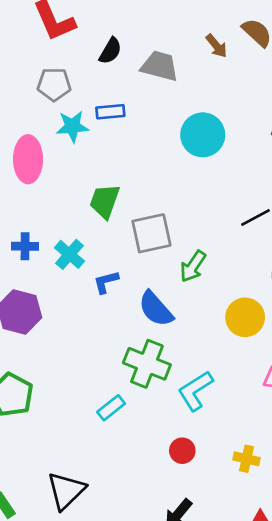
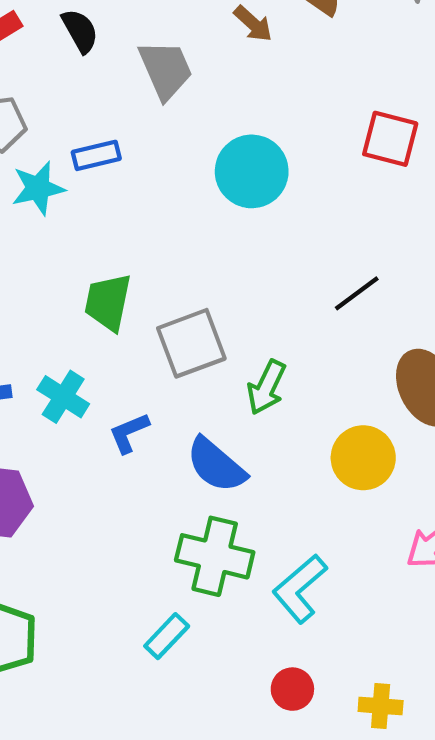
black semicircle: (110, 51) -> (80, 31), moved, turned -52
gray trapezoid: (160, 66) -> (166, 70), turned 60
yellow cross: (247, 459) -> (381, 706), moved

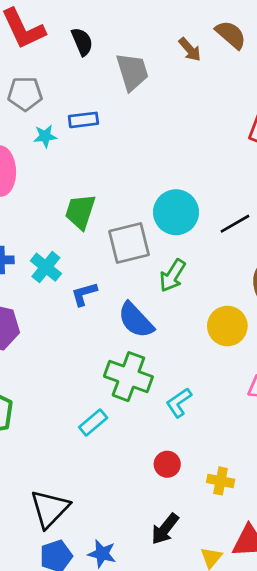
cyan circle: (252, 171) -> (176, 212), moved
cyan star: (38, 188) -> (45, 136), size x0.7
cyan L-shape: (300, 589) -> (179, 403), size x0.7

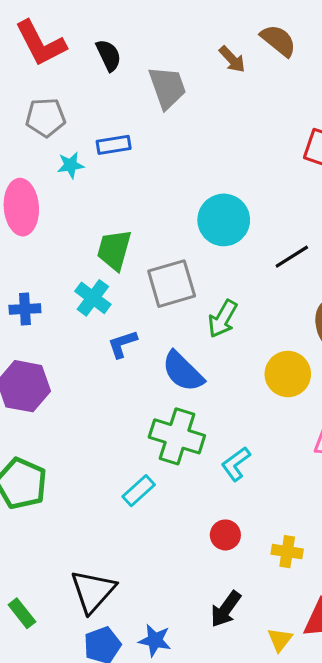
cyan circle: (176, 212) -> (224, 220), moved
cyan cross: (46, 267) -> (93, 298), moved

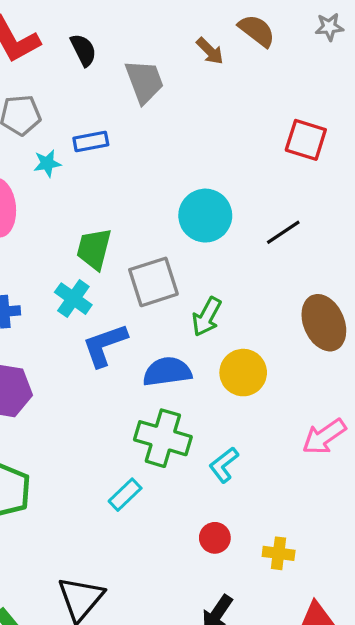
black line: (292, 257) -> (283, 232), moved
blue L-shape: (122, 344) -> (105, 345), size x1.5
blue semicircle: (183, 371) -> (167, 372), turned 129
yellow circle: (288, 374) -> (243, 373), moved

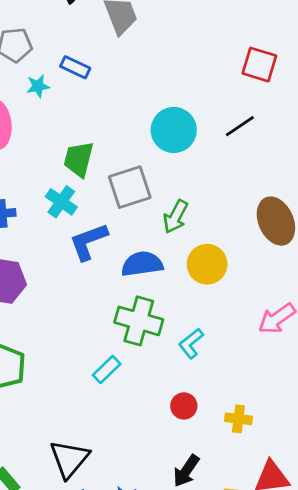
blue rectangle: (91, 141) -> (75, 67), turned 36
black line: (283, 232) -> (240, 126), moved

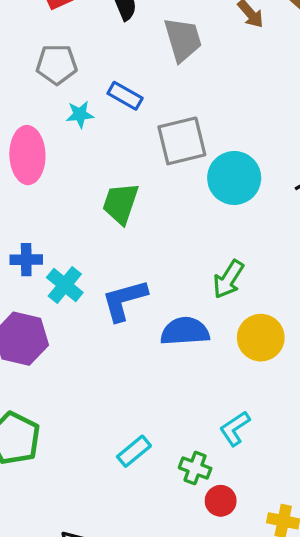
gray square: (130, 187) -> (182, 141), moved
cyan cross: (61, 202) -> (65, 285), moved
green cross: (139, 321) -> (195, 468), moved, size x0.6

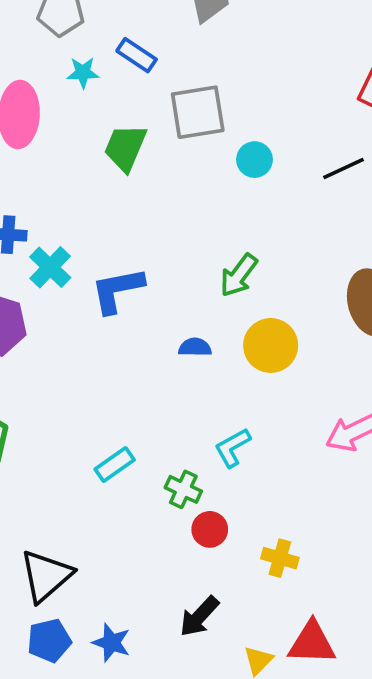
cyan circle: (234, 178) -> (255, 160), size x0.6
green trapezoid: (121, 203) -> (125, 148), moved
blue semicircle: (185, 331) -> (195, 347), moved, size x0.6

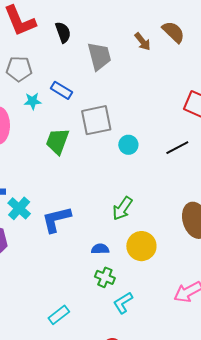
green cross: (183, 489) -> (105, 277), moved

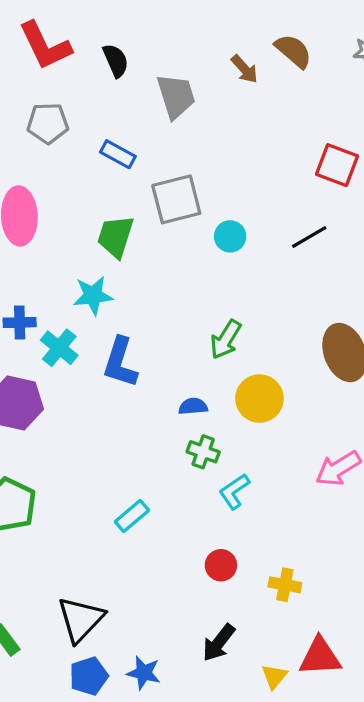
cyan star: (33, 101) -> (93, 295), moved, size x1.4
blue L-shape: (56, 219) -> (120, 362), turned -56

